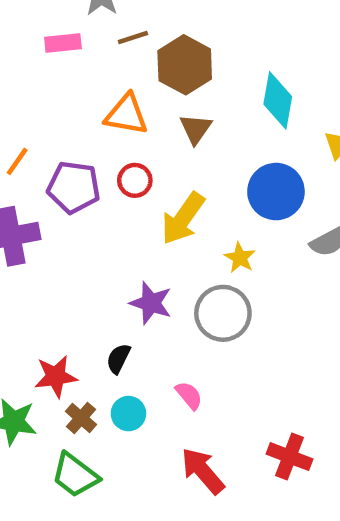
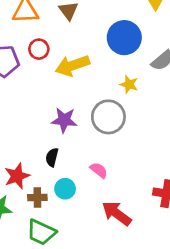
yellow arrow: (183, 218) -> (72, 66), turned 48
yellow star: (240, 258) -> (129, 84), moved
brown cross: (81, 418) -> (37, 197), turned -30

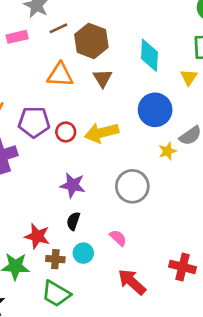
red circle: (39, 49) -> (66, 132), moved
yellow star: (129, 84) -> (168, 151), moved, turned 30
purple star: (64, 120) -> (73, 185), moved
red star: (17, 176) -> (37, 236), turned 30

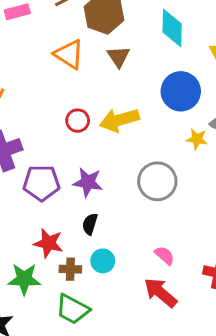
orange triangle: (60, 75) -> (69, 54), turned 32
purple pentagon: (34, 122) -> (41, 183), moved
yellow star: (168, 151) -> (197, 139), turned 30
pink semicircle: (118, 238) -> (165, 255), moved

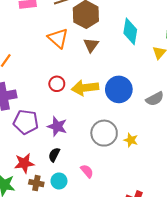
blue circle: (181, 91) -> (119, 89), moved
yellow star: (197, 139) -> (131, 140), moved
red star: (48, 243) -> (24, 163), turned -30
pink semicircle: (165, 255) -> (87, 171), moved

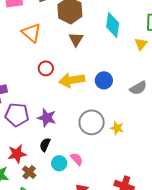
orange triangle: (58, 38) -> (31, 33), moved
red circle: (57, 84) -> (46, 68), moved
blue circle: (119, 89) -> (104, 80), size x0.7
cyan circle: (59, 181) -> (59, 163), moved
brown cross: (36, 183) -> (29, 172), turned 32

